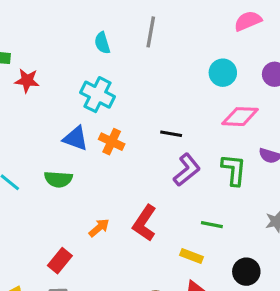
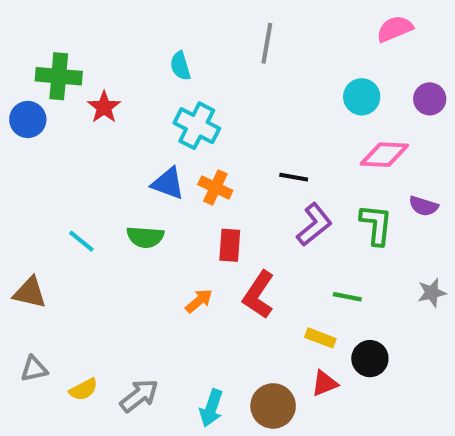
cyan semicircle: (102, 43) -> (180, 66), moved
red star: (27, 81) -> (104, 107), turned 30
red rectangle: (60, 261) -> (230, 245), moved, turned -35
black circle: (246, 272) -> (370, 359), moved

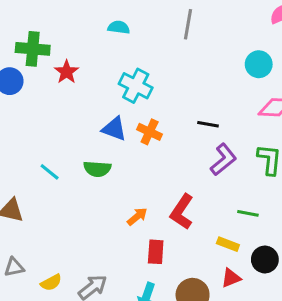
cyan semicircle: (180, 66) -> (119, 27), moved, turned 115
red rectangle: (230, 245) -> (156, 252), moved

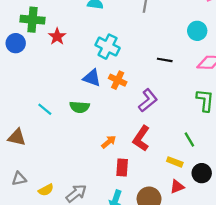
black line: (208, 124) -> (165, 60), moved
purple L-shape: (223, 160) -> (148, 100), moved
green line: (248, 213) -> (189, 140), turned 48

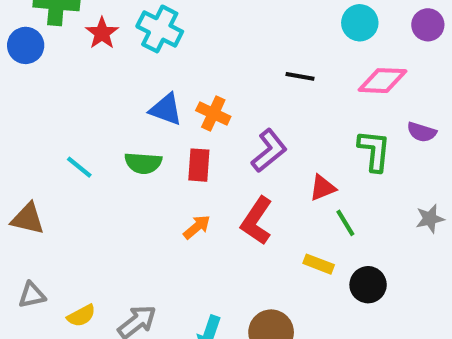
cyan cross: (108, 47) -> (160, 29), moved
red rectangle: (122, 168) -> (199, 165), moved
red triangle: (177, 187) -> (323, 188), moved

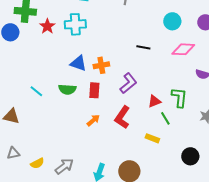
cyan cross: (160, 29) -> (75, 24), turned -30
orange cross: (213, 114) -> (101, 65), turned -35
green L-shape: (374, 151) -> (179, 97), moved
black circle: (368, 285) -> (190, 156), moved

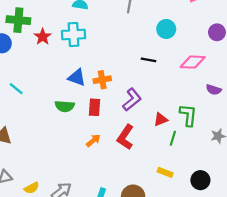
cyan circle: (172, 21) -> (166, 29), moved
cyan line: (36, 91) -> (16, 89), moved
green line: (165, 118) -> (173, 138), turned 48
yellow rectangle: (152, 138) -> (165, 172), moved

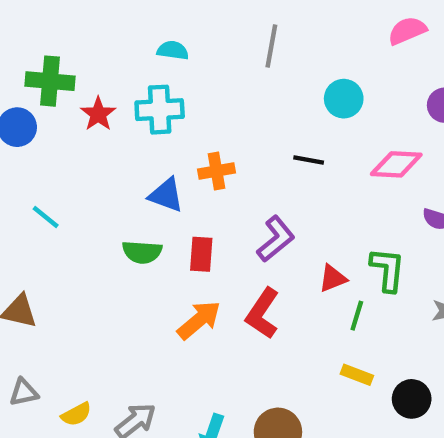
orange cross: (102, 80) -> (217, 171), moved
orange arrow: (93, 140) -> (199, 320), size x1.5
yellow rectangle: (165, 172) -> (357, 375), moved

